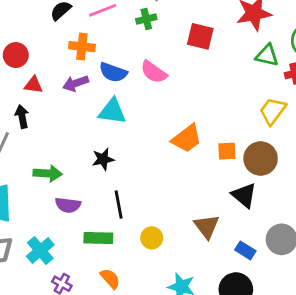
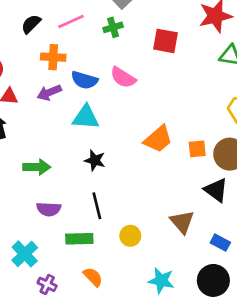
black star: (103, 159) -> (95, 160), moved, turned 30
green arrow: (48, 173) -> (37, 167), moved

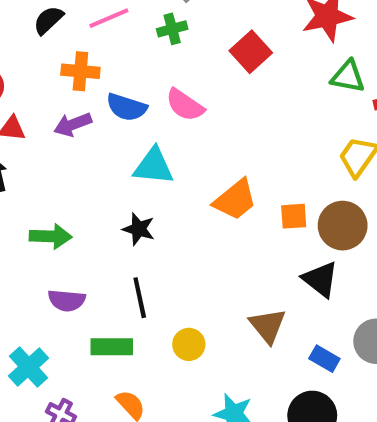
red square: (166, 41) -> (251, 52), turned 36
cyan triangle: (86, 117) -> (154, 166), moved

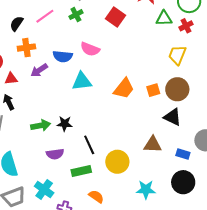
orange cross: (80, 71) -> (26, 48), moved
black star: (139, 229) -> (65, 124), moved
brown triangle: (268, 326) -> (153, 145), turned -36
yellow circle: (189, 344) -> (117, 162), size x1.5

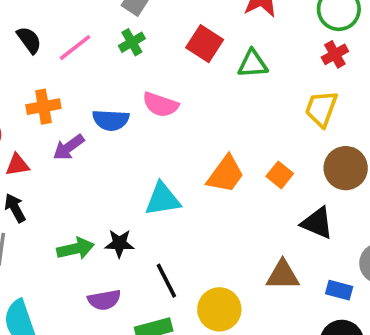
green triangle: (164, 18) -> (253, 64), moved
black semicircle: (17, 24) -> (29, 40), moved, turned 112
cyan triangle: (82, 81) -> (163, 199), moved
brown circle: (177, 89) -> (346, 168), moved
orange square: (153, 90) -> (280, 175), turned -32

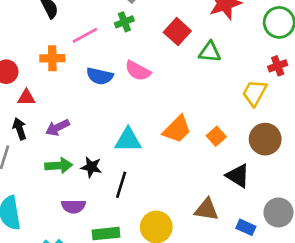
pink line: (75, 48) -> (85, 35), moved
red cross: (335, 54) -> (278, 66), moved
purple arrow: (69, 147) -> (58, 128), moved
black line: (166, 281) -> (121, 185), moved, turned 35

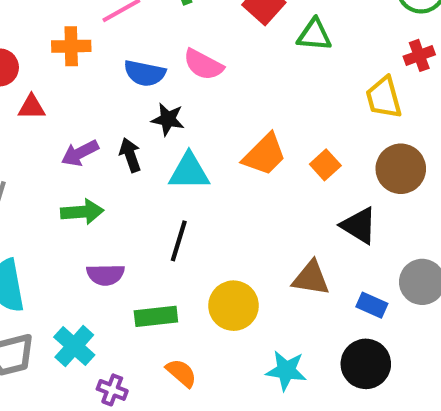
yellow trapezoid: (254, 93) -> (384, 98), turned -44
black arrow: (19, 129) -> (130, 155), moved
black star: (91, 167) -> (168, 119), moved

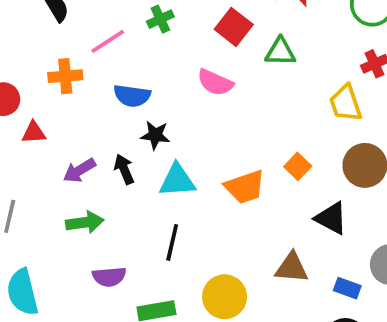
pink semicircle: (203, 65) -> (215, 82), moved
orange trapezoid: (264, 155) -> (245, 187), moved, turned 30

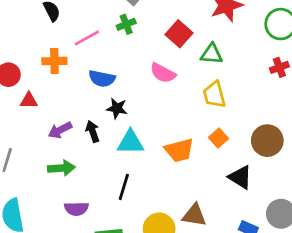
yellow trapezoid: (346, 103) -> (214, 95), moved
brown triangle: (292, 268) -> (194, 215), moved

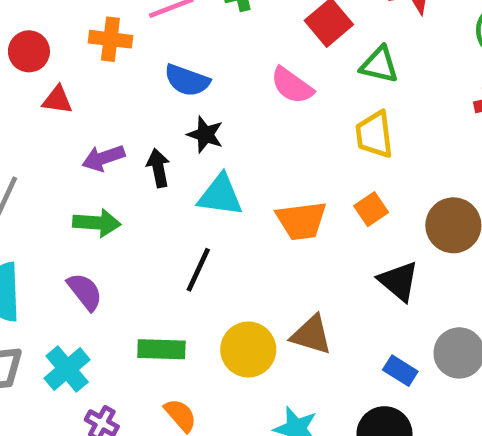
purple semicircle: (76, 209) -> (85, 292), moved, turned -135

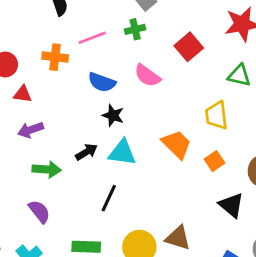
green triangle: (379, 65) -> (239, 75), moved
pink semicircle: (292, 85) -> (147, 76), moved
purple arrow: (103, 158) -> (31, 130), moved
black arrow: (158, 168) -> (86, 152), moved, turned 70
orange trapezoid: (301, 221) -> (177, 144), moved, turned -128

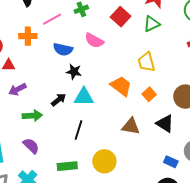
green triangle: (239, 75) -> (152, 24), moved, turned -30
brown triangle: (178, 238) -> (131, 126), moved

